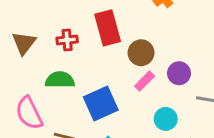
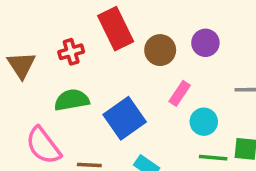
purple circle: (179, 73) -> (205, 43), moved
pink rectangle: (145, 81) -> (180, 93), moved

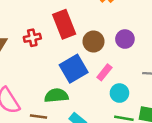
green semicircle: (72, 100) -> (56, 96), moved
blue square: (125, 118) -> (74, 69), moved

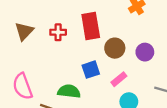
blue square: (74, 69) -> (91, 70), size x0.7

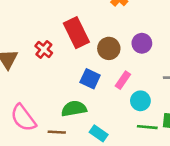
red cross: (58, 32) -> (44, 49), turned -35
blue square: (91, 70) -> (90, 79), turned -30

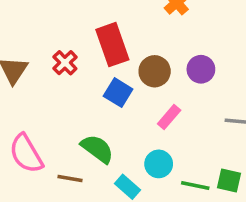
blue square: (90, 79) -> (118, 93), moved
cyan circle: (140, 101) -> (159, 164), moved
green semicircle: (74, 109) -> (97, 149), turned 40

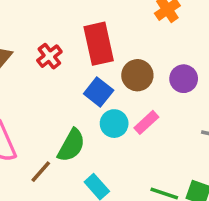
green semicircle: (97, 149) -> (71, 145), turned 76
cyan circle: (159, 164) -> (114, 124), moved
brown line: (70, 179) -> (41, 172), turned -65

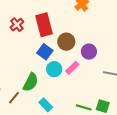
red cross: (49, 56) -> (17, 25), moved
purple circle: (184, 79) -> (89, 52), moved

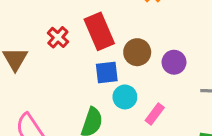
blue square: (45, 52) -> (107, 73), turned -35
pink rectangle: (72, 68) -> (155, 114), moved

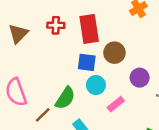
red cross: (58, 37) -> (56, 25), turned 35
purple circle: (174, 62) -> (140, 78), moved

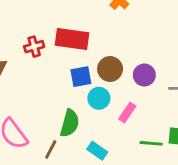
red rectangle: (89, 29) -> (72, 39), turned -56
brown circle: (114, 53) -> (110, 69), moved

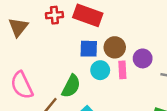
pink rectangle: (127, 112) -> (122, 70), moved, turned -49

